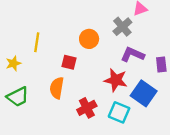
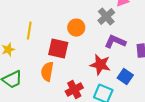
red square: (69, 62) -> (58, 49), size x1.5
blue square: (144, 93) -> (125, 77), size x0.7

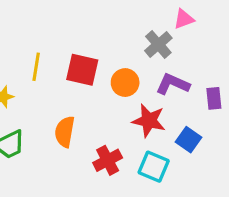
orange circle: (76, 28) -> (125, 83), moved
red square: (58, 49) -> (82, 70), moved

